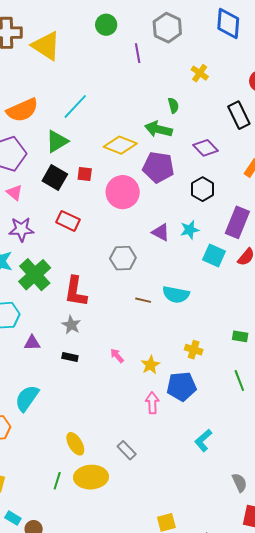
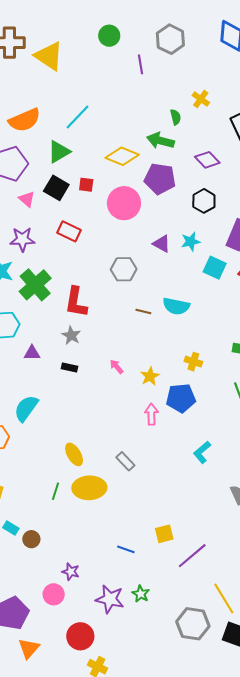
yellow cross: (200, 73) -> (201, 99), moved
pink triangle: (15, 193) -> (27, 199), moved

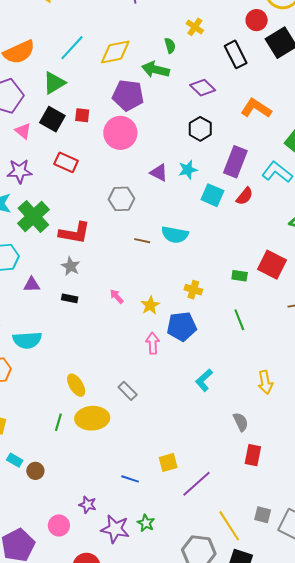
yellow diamond: (122, 156) -> (115, 52), moved, turned -32
purple pentagon: (160, 179) -> (128, 95), moved
red L-shape: (76, 302) -> (75, 233), turned -88
cyan semicircle: (26, 408) -> (27, 340), turned -128
purple star: (71, 572) -> (88, 505), moved

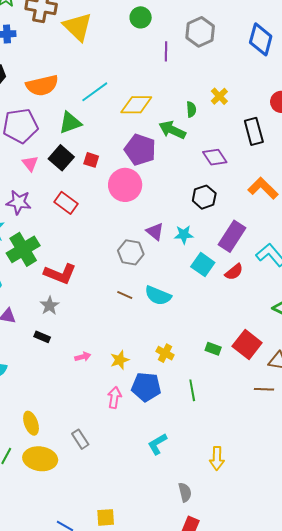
gray hexagon: (122, 199) -> (131, 252), moved
pink arrow: (117, 296) -> (83, 357), moved, turned 105
green line: (239, 320) -> (192, 390), moved

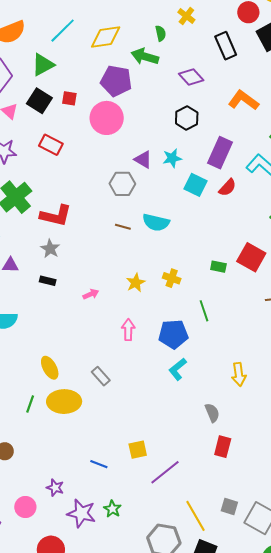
yellow star: (120, 360) -> (136, 283), moved
blue pentagon: (146, 387) -> (173, 334), moved

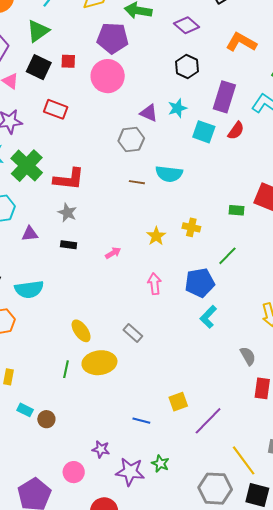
green line: (204, 311) -> (227, 256), turned 70

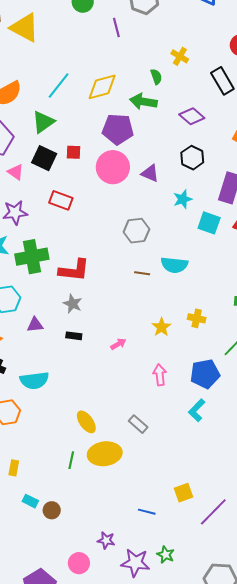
purple triangle: (149, 113) -> (150, 173), moved
green cross: (27, 166) -> (32, 257), turned 36
cyan L-shape: (208, 317) -> (197, 410), moved

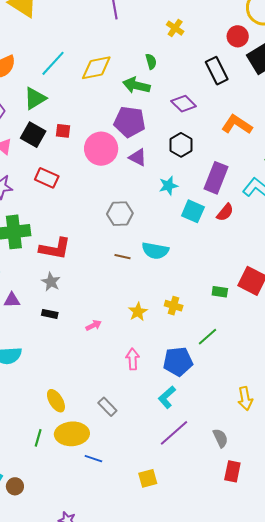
yellow cross: (180, 56) -> (175, 28), moved
purple pentagon: (118, 129) -> (130, 122), moved
blue line: (147, 512) -> (93, 459), moved
purple line: (213, 512) -> (174, 433), moved

